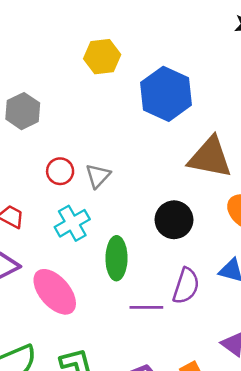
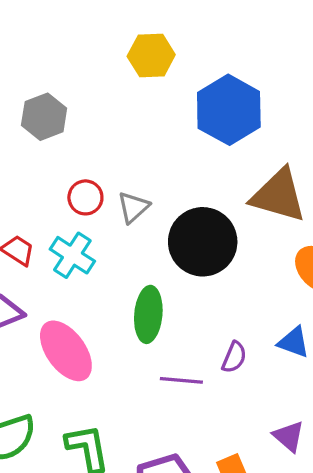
black circle: (174, 220) -> (203, 242), moved, size x1.4
cyan cross: (72, 223) -> (72, 255), moved, turned -32
purple semicircle: (186, 286) -> (234, 357), size x0.7

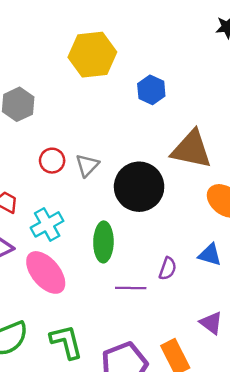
yellow hexagon: (151, 55) -> (92, 55), size x1.4
blue hexagon: (229, 110) -> (151, 90), size x0.6
cyan cross: (72, 255) -> (47, 224), moved, turned 32

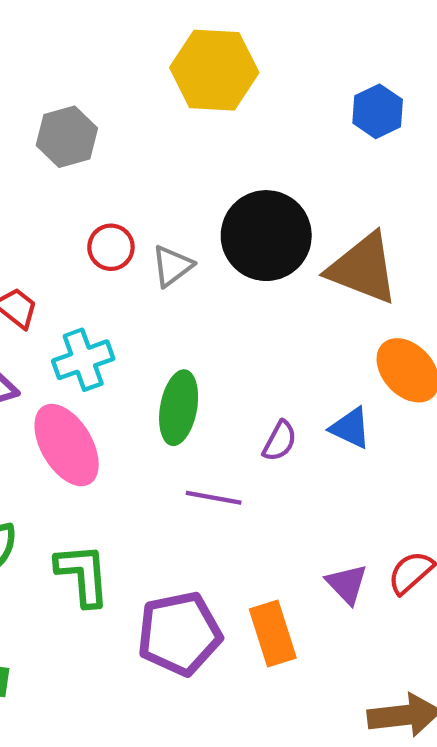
blue hexagon: (151, 90) -> (378, 111), moved
black circle: (139, 187) -> (266, 236), moved
blue triangle: (210, 255) -> (350, 428), moved
purple semicircle: (168, 269) -> (280, 441), moved

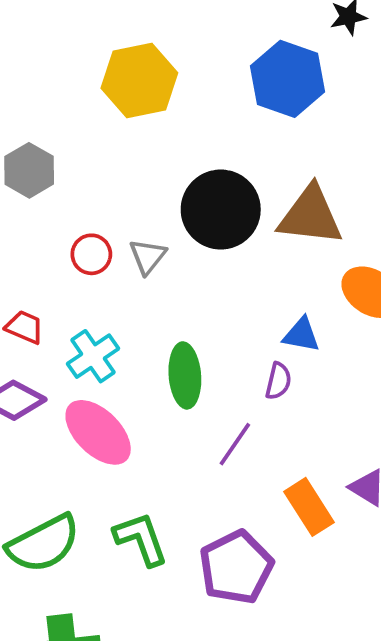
blue hexagon: (378, 111) -> (287, 79), size x1.6
blue triangle: (350, 428) -> (301, 335), moved
purple line: (214, 498) -> (235, 444), turned -51
orange rectangle: (273, 634) -> (309, 507), moved

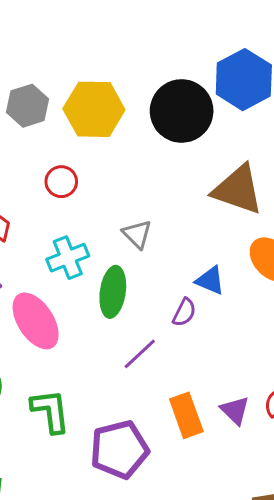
yellow hexagon: (139, 81) -> (94, 109), moved
black circle: (221, 210) -> (182, 111), moved
gray triangle: (148, 256) -> (137, 234), moved, turned -36
cyan cross: (93, 356) -> (68, 258), moved

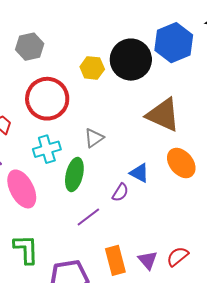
yellow hexagon: (94, 109) -> (92, 68), moved, size x0.6
red circle: (61, 182) -> (47, 99), size x2.0
gray triangle: (137, 234) -> (94, 138), turned 35

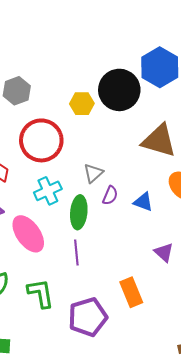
purple semicircle: (120, 192) -> (110, 195), moved
purple line: (88, 217) -> (76, 252), moved, turned -50
purple triangle: (148, 260) -> (164, 252), moved

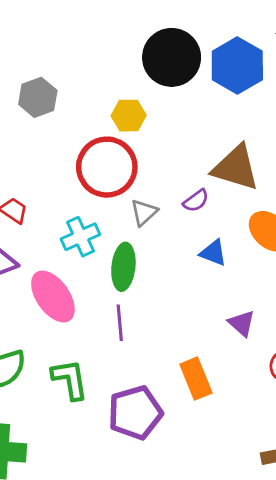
black circle: (119, 90) -> (172, 57), moved
red circle: (41, 140) -> (107, 167), moved
purple semicircle: (110, 195) -> (196, 201), moved, turned 30

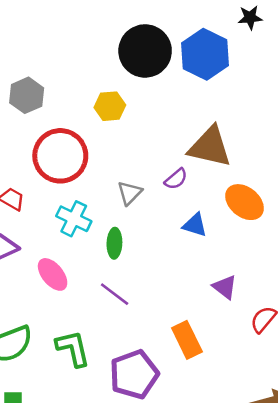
red circle: (107, 167) -> (60, 156), moved
cyan cross: (80, 237) -> (74, 219), turned -36
green ellipse: (123, 267) -> (114, 243), size x0.7
pink ellipse: (53, 296) -> (53, 274), size x0.7
purple line: (120, 323) -> (115, 294), turned -44

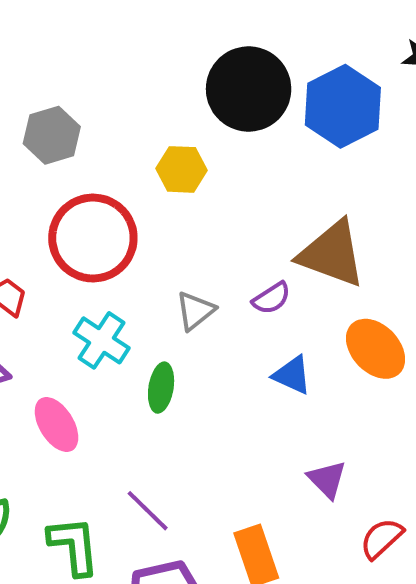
purple line: (115, 294) -> (148, 511), moved

